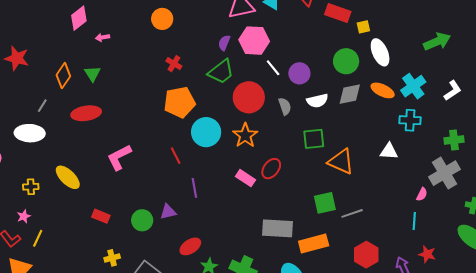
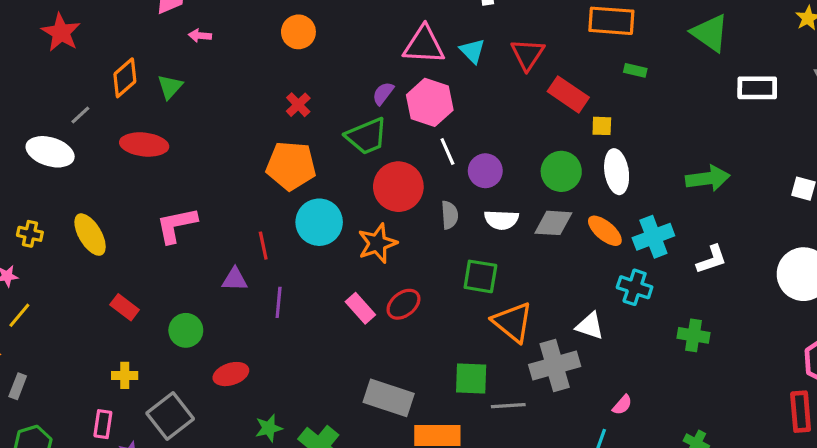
gray cross: (445, 173) -> (555, 365), moved
purple triangle: (168, 212) -> (235, 279), moved
red ellipse: (190, 246) -> (231, 374), moved

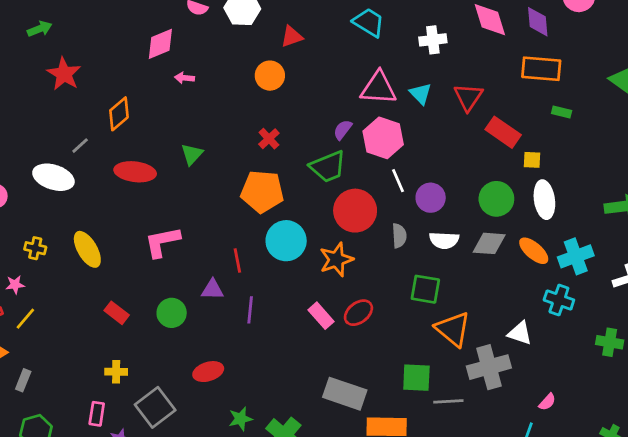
green triangle: (170, 87) -> (192, 154), moved
green circle: (186, 330) -> (172, 313), moved

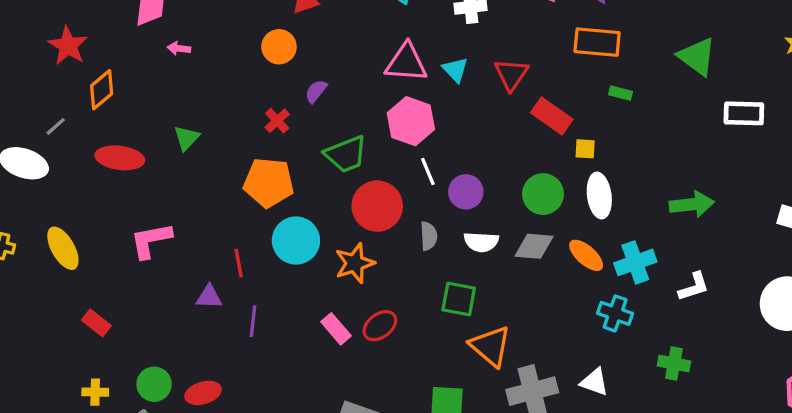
red star: (64, 74) -> (68, 46), moved
purple semicircle: (343, 130) -> (316, 91), moved
green circle: (172, 313) -> (154, 384), moved
white triangle: (520, 333) -> (594, 382), moved

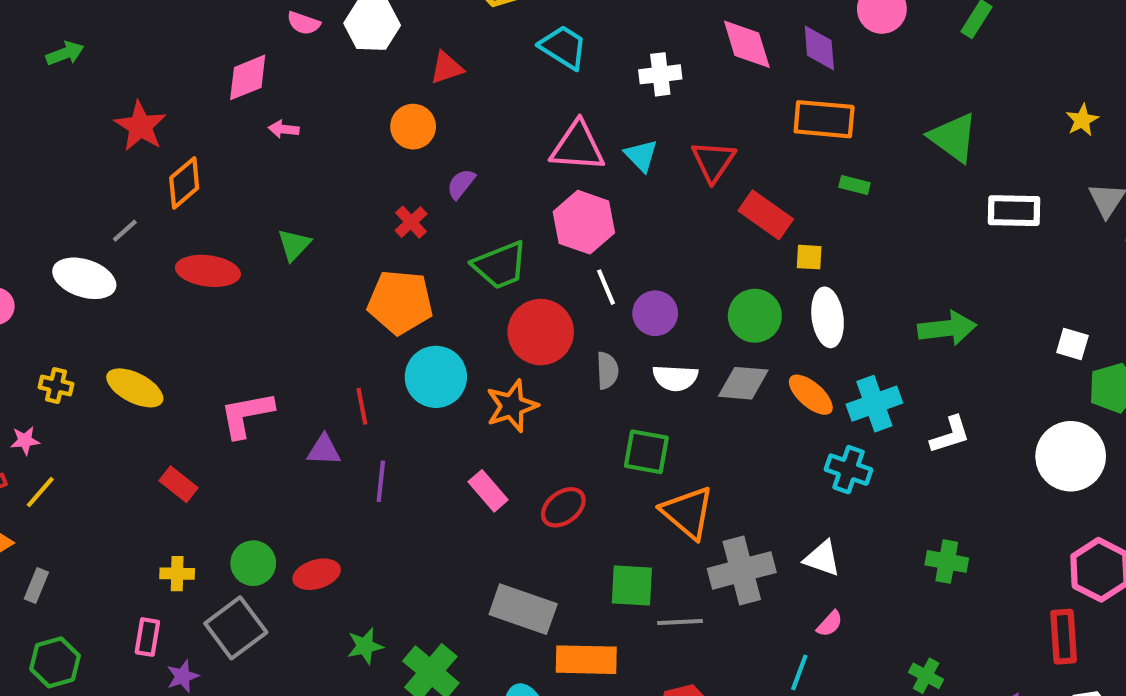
pink L-shape: (151, 240) -> (246, 415), moved
yellow ellipse: (63, 248) -> (135, 388), turned -33
red ellipse: (380, 326) -> (563, 507), moved
green cross: (674, 364) -> (947, 561), moved

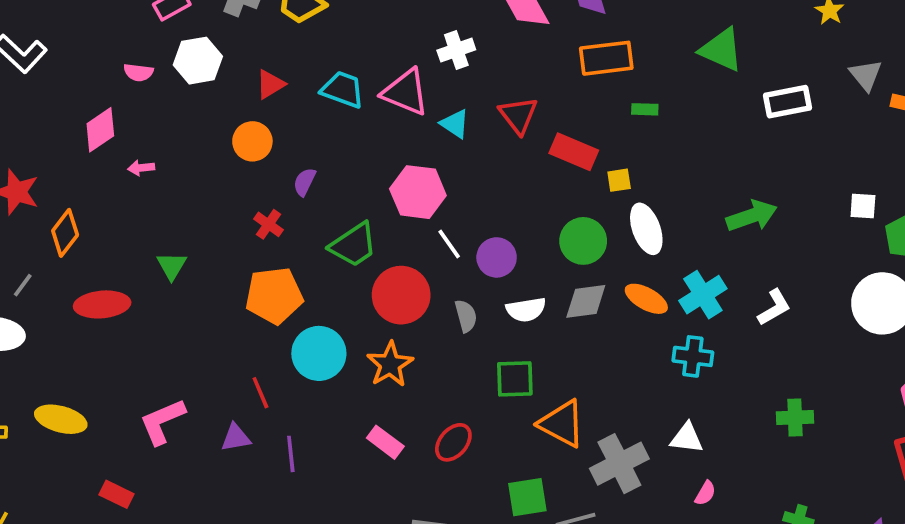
cyan trapezoid: (563, 47) -> (343, 90), moved
pink triangle: (577, 147) -> (406, 92), moved, turned 30

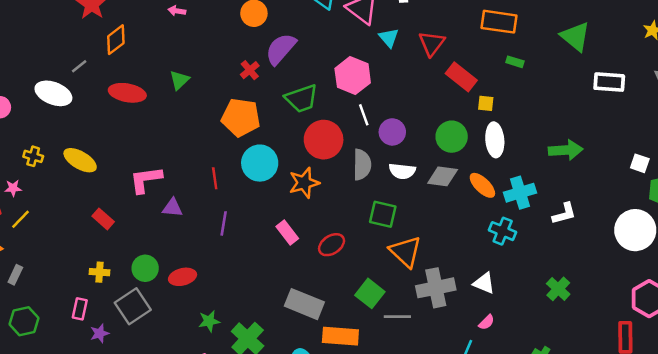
purple semicircle: (305, 182) -> (281, 49), size x1.8
gray semicircle: (466, 316) -> (362, 165), size x1.4
green cross: (795, 417) -> (558, 289), turned 30
purple triangle: (236, 438) -> (172, 208), moved
green square: (527, 497) -> (370, 293), turned 32

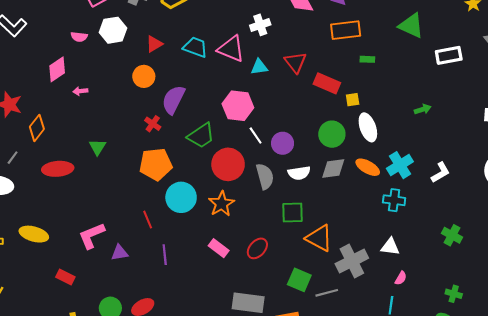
cyan triangle: (389, 38) -> (259, 67), turned -42
green arrow: (566, 150) -> (423, 109), moved, size x0.6

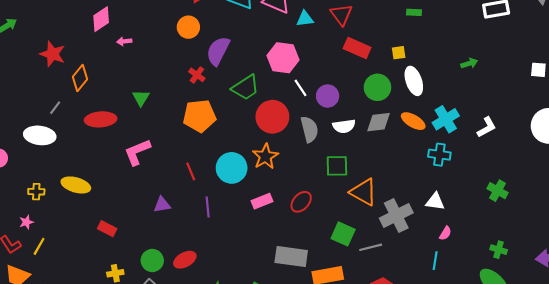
red rectangle: (327, 83) -> (357, 48), moved
cyan circle: (181, 197) -> (232, 168), moved
pink L-shape: (92, 236) -> (137, 152), moved
pink rectangle: (219, 248) -> (262, 201), turned -60

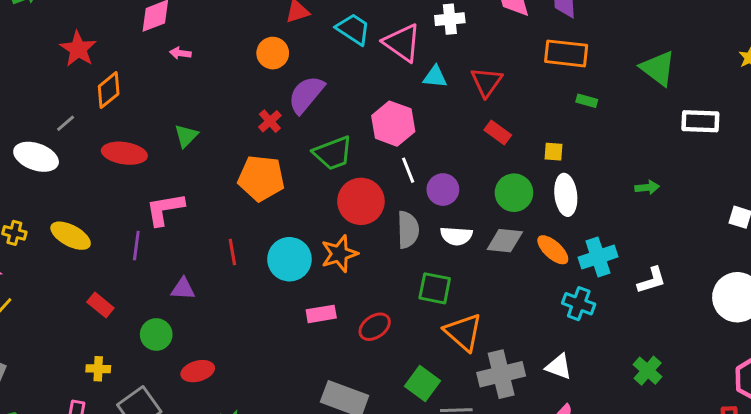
red rectangle: (357, 48) -> (498, 133), size x0.7
purple line: (208, 207) -> (136, 246), moved
green circle: (152, 260) -> (156, 334), moved

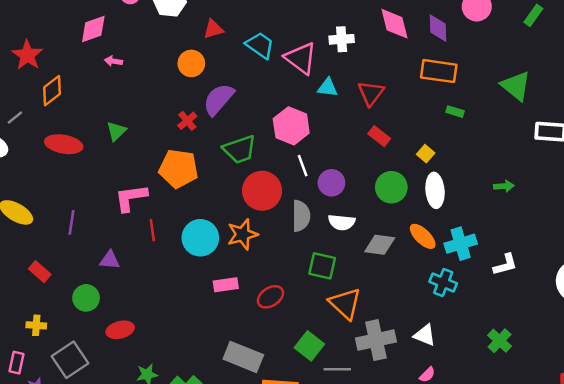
yellow square: (553, 152) -> (426, 154), turned 35
pink L-shape: (165, 209) -> (131, 198), moved
gray diamond: (505, 241) -> (380, 245), moved

